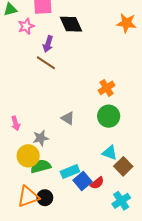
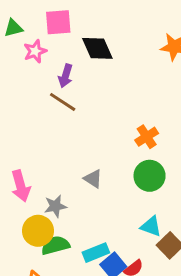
pink arrow: (16, 123) -> (21, 186), size x1.5

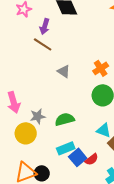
gray triangle: (93, 179) -> (64, 71), moved
green semicircle: (55, 245) -> (65, 119), moved

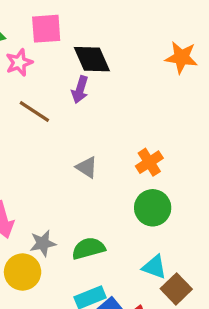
purple arrow: (45, 26) -> (80, 90), moved
brown line: (43, 44) -> (34, 112), moved

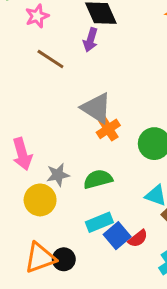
orange cross: (149, 162) -> (108, 129), moved
gray triangle: (87, 167) -> (96, 108), size x1.6

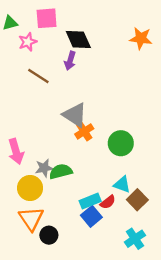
green semicircle: (98, 179) -> (61, 171), moved
cyan rectangle: (99, 222) -> (90, 201), moved
red semicircle: (138, 239) -> (108, 202), moved
orange triangle: (40, 258) -> (31, 219), moved, turned -44

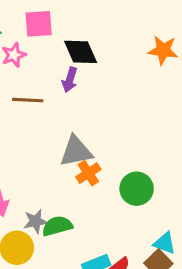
brown line: (38, 76) -> (28, 100), turned -30
gray triangle: (75, 115) -> (76, 151), turned -44
cyan triangle: (122, 184) -> (165, 243), moved

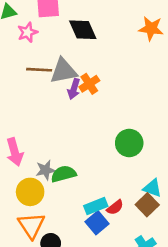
purple arrow: (70, 80) -> (74, 89), moved
gray triangle: (76, 151) -> (64, 71), moved
orange cross: (88, 173) -> (89, 84), moved

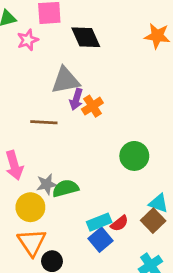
brown line: (39, 70) -> (44, 122), moved
orange cross: (89, 84) -> (92, 106), moved

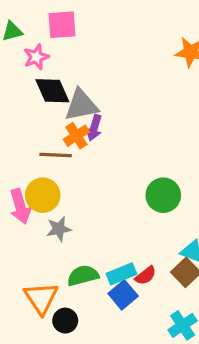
black diamond: (86, 37) -> (52, 91), moved
orange cross: (92, 106) -> (76, 136), moved
green semicircle: (65, 188) -> (83, 276), moved
yellow circle: (30, 207) -> (43, 195), moved

